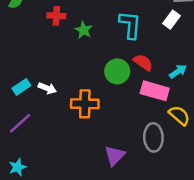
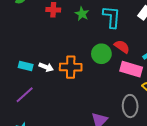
green star: (84, 30) -> (82, 14), moved
cyan rectangle: (21, 87) -> (26, 66), turned 48
orange cross: (85, 104) -> (71, 67), moved

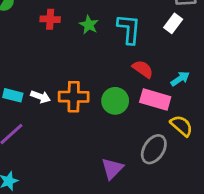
green circle: (101, 54) -> (115, 101), moved
gray ellipse: (130, 106) -> (154, 149), turned 35

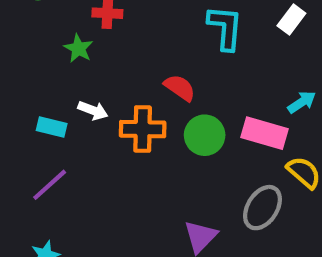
green star: (89, 25) -> (78, 48), moved
red semicircle: (143, 69) -> (180, 88), moved
white arrow: (40, 97) -> (93, 110), moved

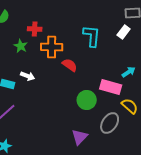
orange cross: (143, 129) -> (52, 47), moved
green circle: (205, 135) -> (87, 100), moved

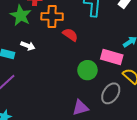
green star: (21, 46) -> (21, 15), size x1.5
purple triangle: (80, 137) -> (80, 108), turned 30

